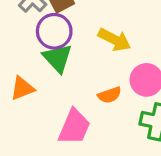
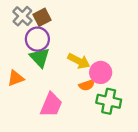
yellow arrow: (115, 40) -> (79, 61), moved
orange semicircle: (110, 95) -> (87, 85), moved

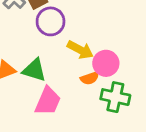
purple circle: (37, 39) -> (51, 21), moved
green triangle: (40, 58) -> (34, 70), moved, turned -30

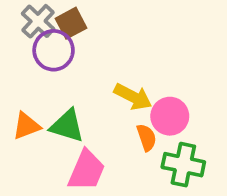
purple circle: (51, 21) -> (54, 50), moved
orange semicircle: (90, 78) -> (147, 137), turned -90

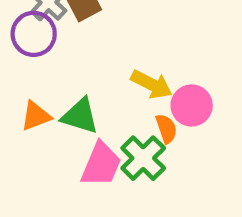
purple circle: (54, 50) -> (34, 34), moved
green cross: (183, 165) -> (143, 158), moved, turned 33

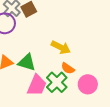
pink circle: (192, 105) -> (88, 84), moved
orange semicircle: (166, 129) -> (68, 68), turned 144

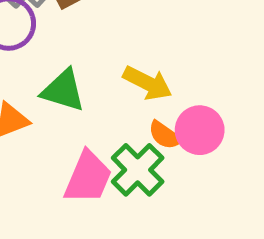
green triangle: (27, 62) -> (63, 90), moved
pink circle: (88, 84) -> (200, 130), moved

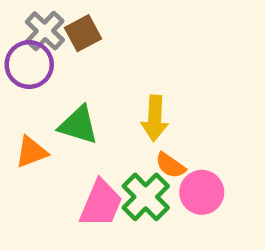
yellow arrow: (148, 83) -> (155, 118), turned 66
pink circle: (200, 130) -> (202, 192), moved

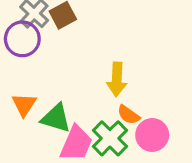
green triangle: (78, 125) -> (56, 118), moved
orange triangle: (31, 152) -> (24, 105), turned -36

